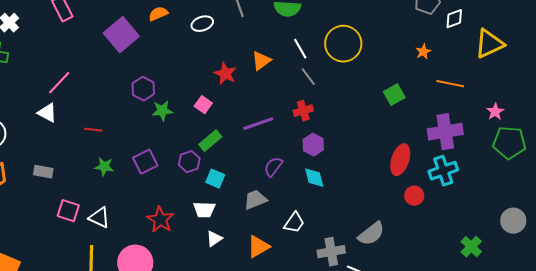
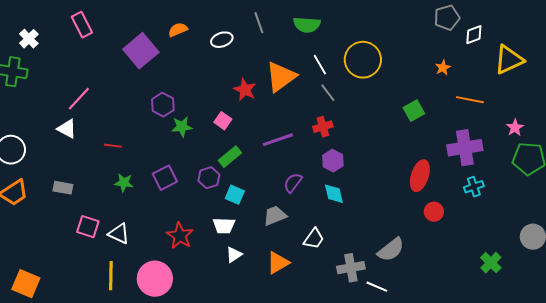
orange triangle: (261, 61) -> (281, 77), size x1.6
cyan cross: (443, 171) -> (474, 187), moved, size x0.7

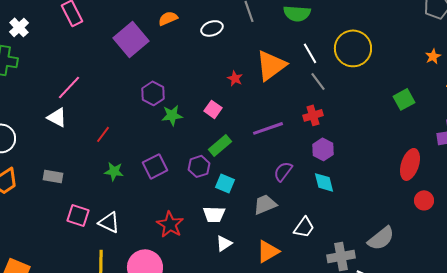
red star: (245, 90) -> (235, 78), size x0.7
red line: (113, 146) -> (103, 134), turned -60

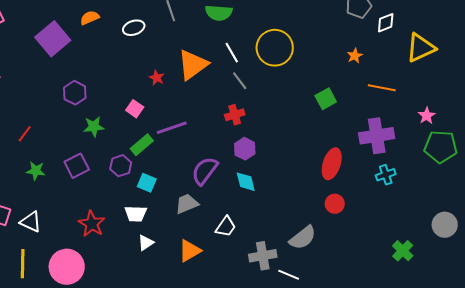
green star: (172, 115) -> (94, 127), moved
purple line: (268, 128) -> (172, 128), moved
purple semicircle: (283, 171) -> (205, 171), size x1.4
red circle: (424, 200) -> (335, 204), moved

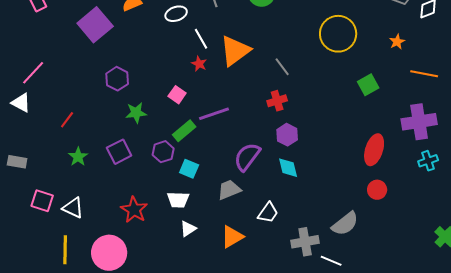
yellow circle: (275, 48) -> (338, 34), moved
white line: (232, 53) -> (201, 39), moved
green star: (36, 171) -> (78, 157), turned 30

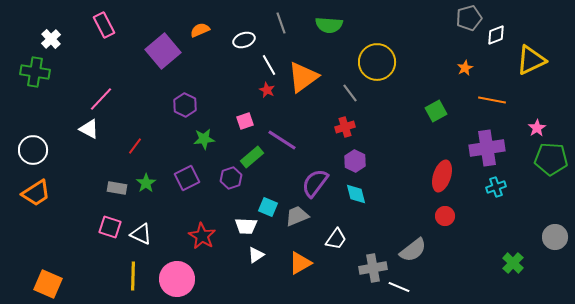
yellow circle: (338, 34) -> (377, 62), moved
pink square: (177, 95) -> (245, 121), turned 36
purple line: (214, 114) -> (282, 140), turned 52
gray rectangle: (17, 162) -> (117, 188), moved
cyan square: (189, 169) -> (268, 207), moved

